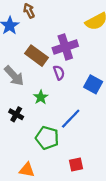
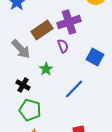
brown rectangle: (36, 56) -> (42, 30), turned -70
green pentagon: (47, 138) -> (30, 110), moved

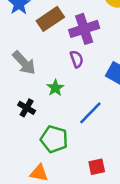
brown rectangle: (42, 30) -> (50, 19), moved
green pentagon: (30, 110) -> (54, 139), moved

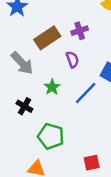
brown rectangle: (50, 19) -> (47, 38), moved
purple cross: (84, 29) -> (80, 31), size x0.6
blue line: (90, 113) -> (86, 93), moved

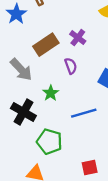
purple cross: (80, 31) -> (78, 38), turned -35
blue line: (86, 93) -> (84, 113), moved, turned 30
black cross: (24, 106) -> (23, 112), size x1.5

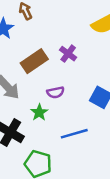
purple semicircle: (71, 66) -> (56, 92), moved, turned 98

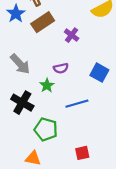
brown rectangle: (34, 61) -> (43, 22), moved

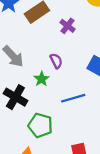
purple semicircle: (61, 68) -> (56, 61), turned -104

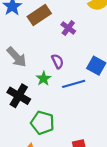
blue line: (73, 98) -> (74, 84), moved

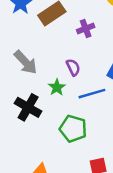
purple cross: (68, 28) -> (86, 29), turned 32
green pentagon: (42, 123) -> (73, 129), moved

